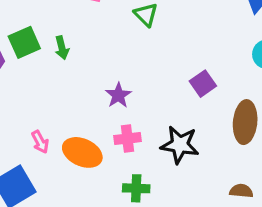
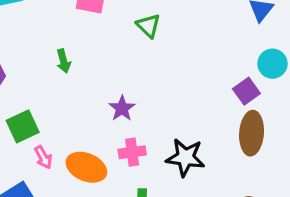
green square: (24, 42) -> (23, 126), moved
purple square: (203, 84) -> (246, 91), moved

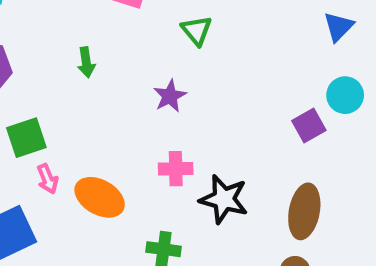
purple star: (122, 108) -> (170, 96), moved
brown ellipse: (252, 133) -> (304, 211), moved
pink cross: (132, 152) -> (176, 169), moved

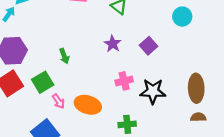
green arrow: (86, 62) -> (64, 56), moved
cyan circle: (345, 95) -> (182, 17), moved
purple square: (309, 126) -> (149, 46), moved

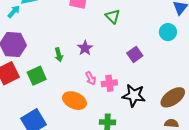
purple star: (113, 44) -> (85, 48), moved
brown ellipse: (196, 88) -> (173, 97), turned 50
pink arrow: (58, 101) -> (91, 78), moved

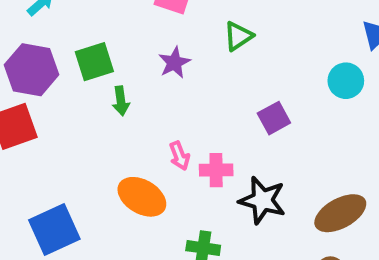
green triangle: (113, 16) -> (238, 36), turned 35
purple star: (85, 48) -> (174, 63), moved
green square: (37, 76) -> (94, 62), moved

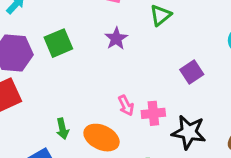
green arrow: (121, 101) -> (62, 129), moved

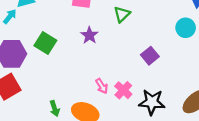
green square: (58, 43) -> (45, 43), turned -30
pink cross: (153, 113) -> (123, 90), turned -36

